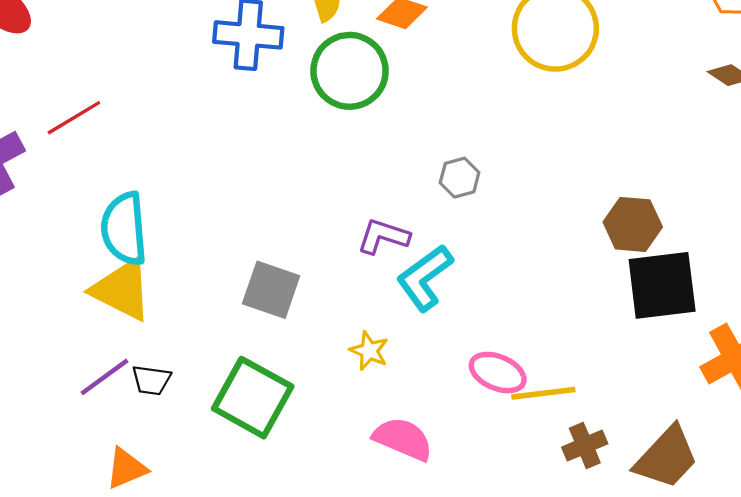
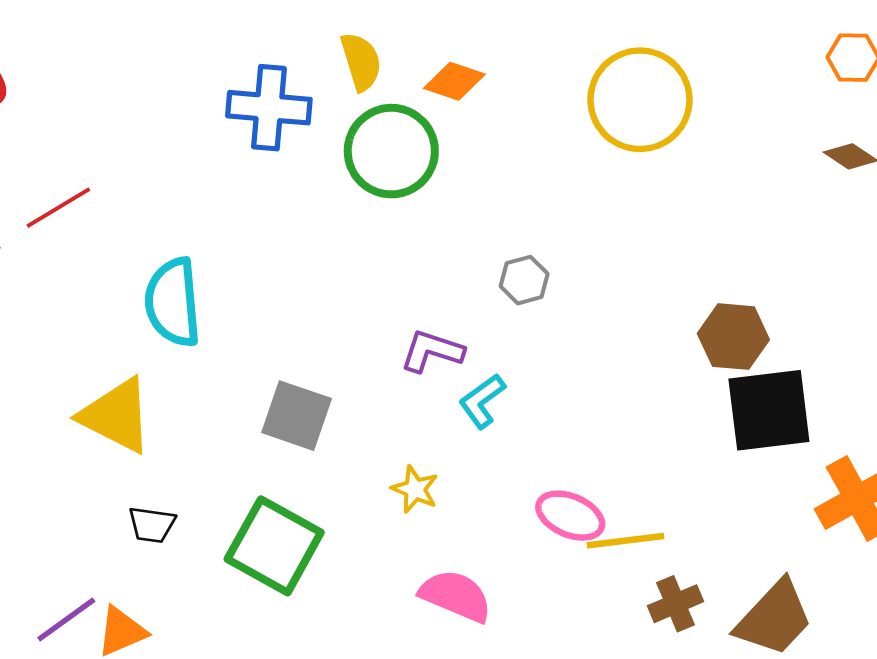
cyan semicircle: (124, 229) -> (173, 302), moved
cyan L-shape: (425, 278) -> (482, 401), size x0.7
purple line: (104, 377) -> (66, 620), moved

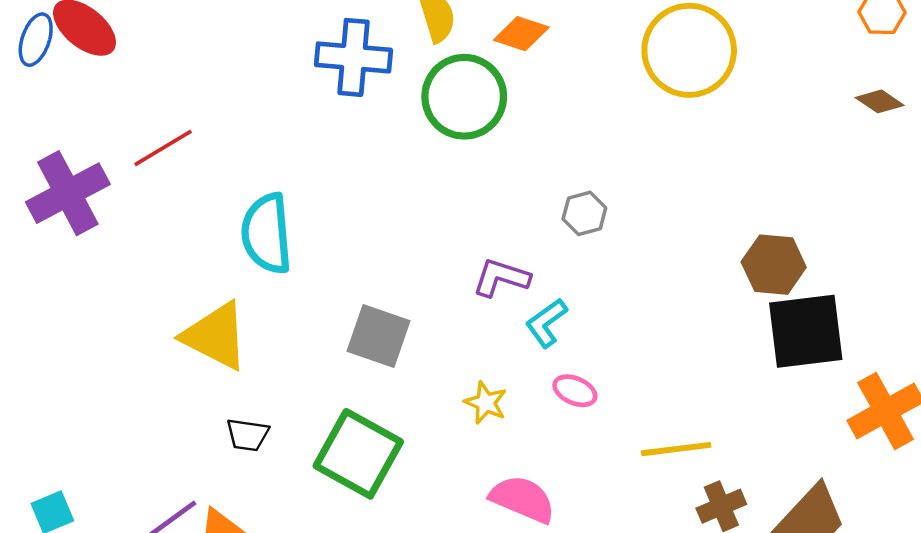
pink ellipse: (570, 516) -> (575, 391), moved, size x0.7

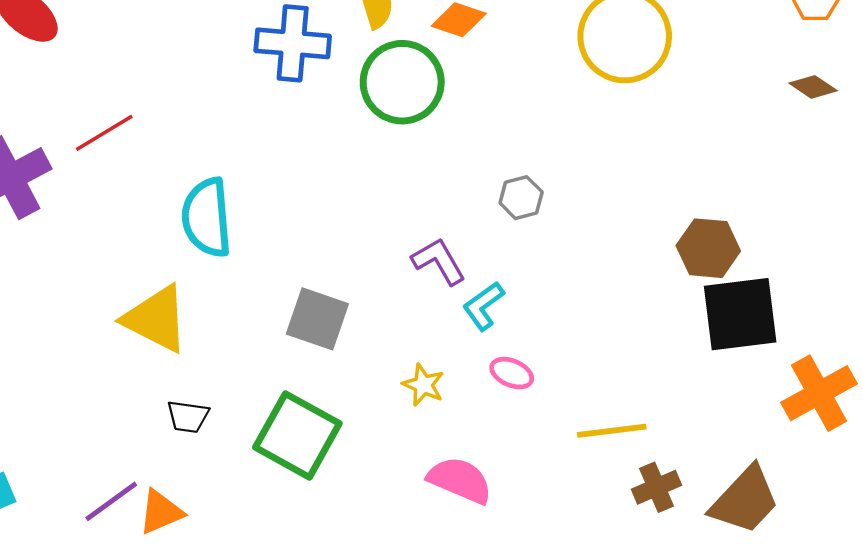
purple L-shape: (501, 278) -> (439, 261), turned 42

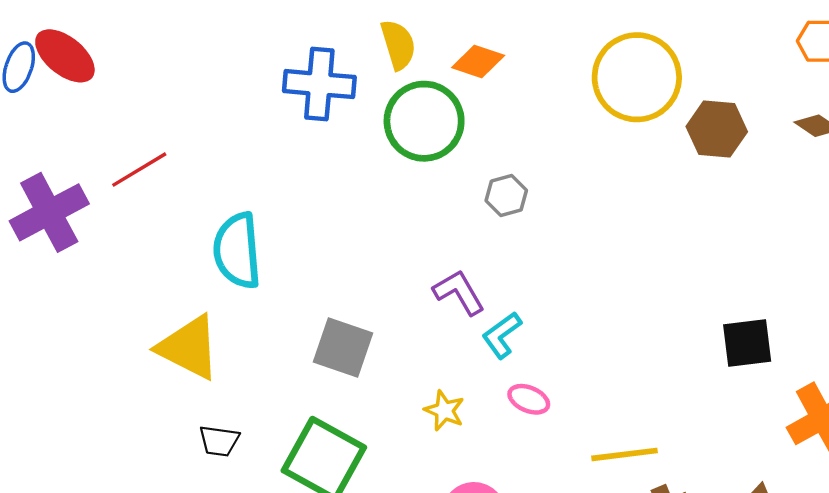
gray hexagon: (521, 198) -> (506, 195), moved
brown hexagon: (708, 248) -> (717, 129), moved
black square: (740, 314) -> (747, 343), size x0.7

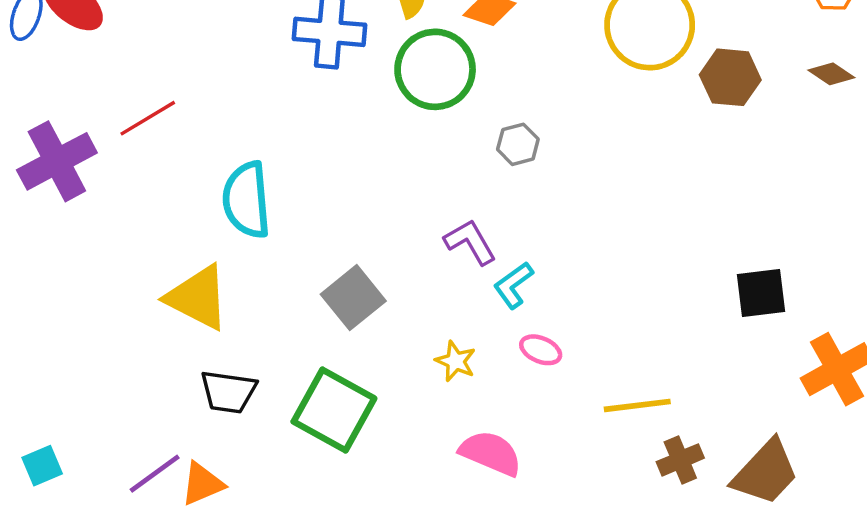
gray square: (343, 347) -> (353, 298), turned 32
black trapezoid: (219, 441) -> (228, 392), size x1.4

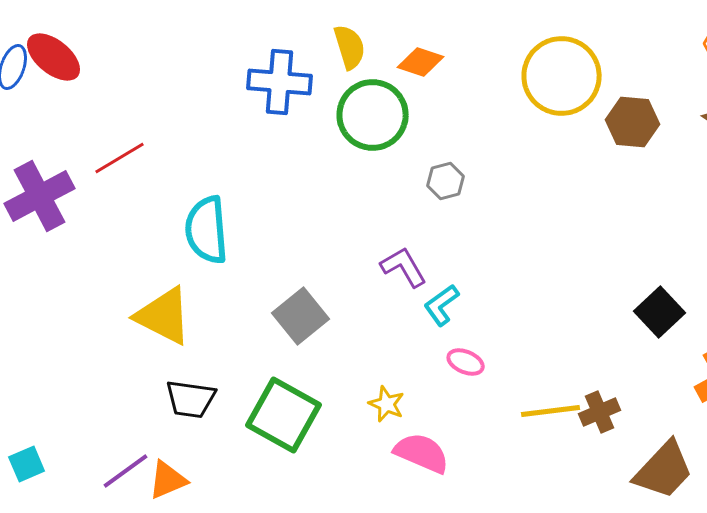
black square: (761, 293) -> (660, 312), turned -36
yellow star: (455, 361) -> (387, 404), moved
brown cross: (680, 460) -> (600, 412), moved

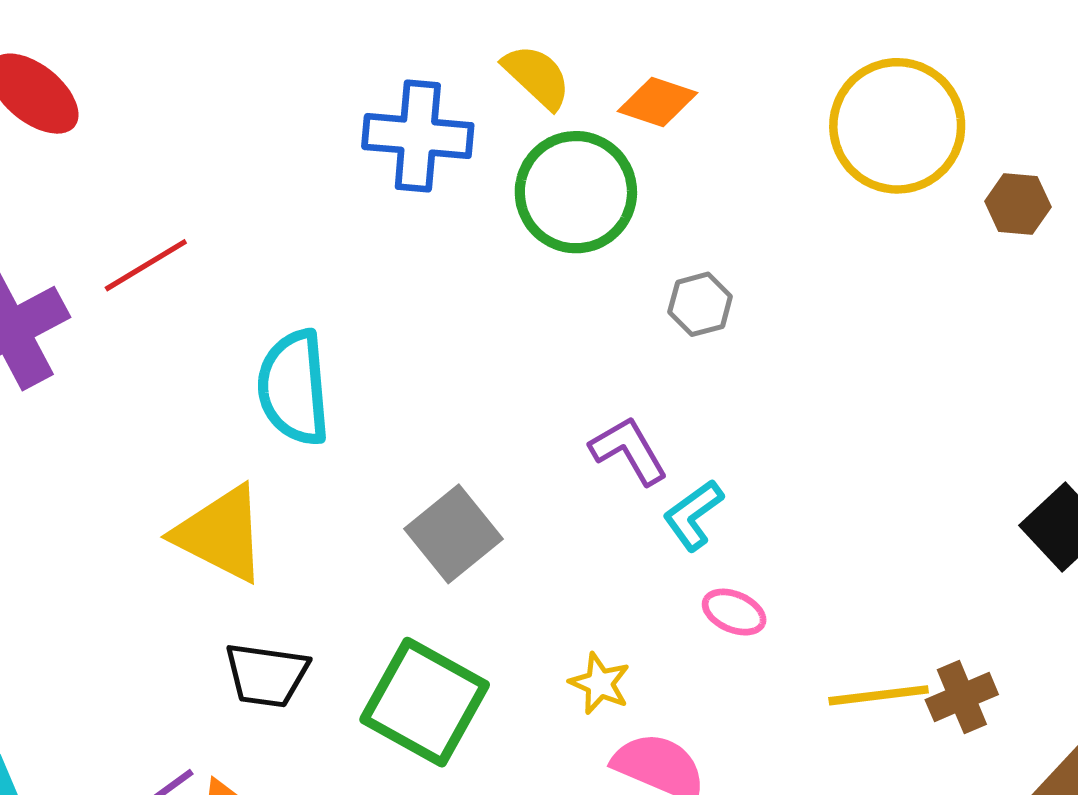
yellow semicircle: (350, 47) -> (537, 77), turned -30
brown hexagon: (633, 122) -> (1018, 204), size x0.7

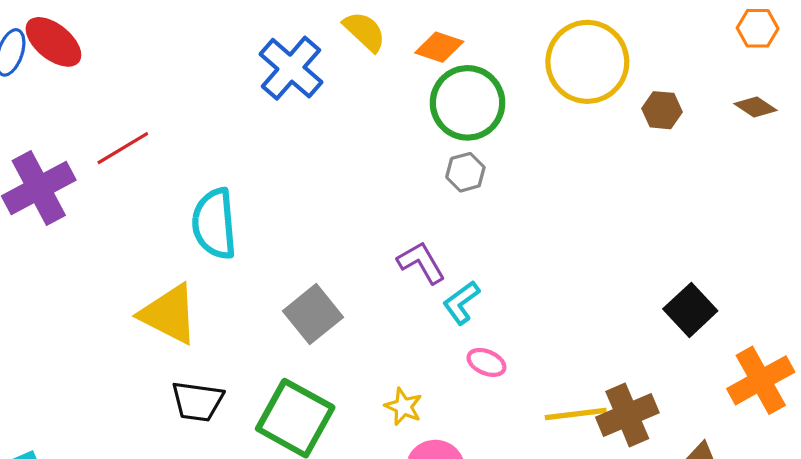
blue cross: (418, 136) -> (291, 68), turned 36
green circle: (576, 192) -> (468, 103), moved
brown cross: (962, 697) -> (627, 415), size x1.4

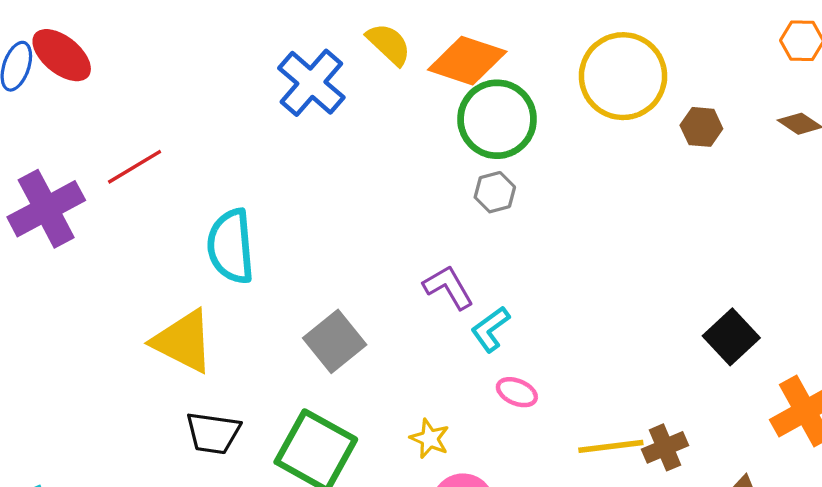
orange diamond: (439, 47) -> (467, 61), size x1.5
brown cross: (627, 415) -> (665, 447), size x0.7

